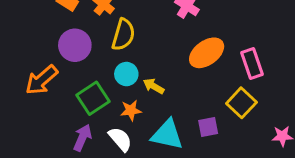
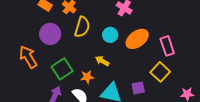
cyan circle: (126, 74) -> (110, 35), moved
orange arrow: (42, 80) -> (28, 57), turned 100

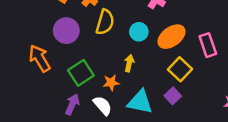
yellow arrow: (102, 61) -> (129, 63), turned 72
yellow square: (160, 72) -> (180, 69), moved
purple square: (138, 88) -> (173, 96), turned -32

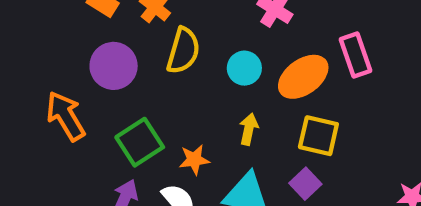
pink rectangle: (208, 45) -> (356, 55), moved
yellow arrow: (129, 63) -> (249, 129), moved
yellow square: (180, 69) -> (318, 136), turned -30

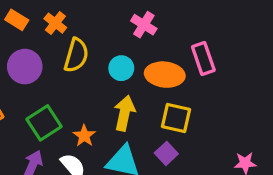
orange ellipse: (303, 77) -> (165, 75), turned 42
yellow arrow: (249, 129) -> (125, 113), size x1.5
orange star: (194, 160) -> (84, 136), turned -30

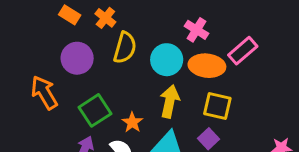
pink cross: (144, 25) -> (196, 30), moved
pink rectangle: (203, 58) -> (243, 51), turned 68
cyan circle: (121, 68) -> (167, 60), size x1.4

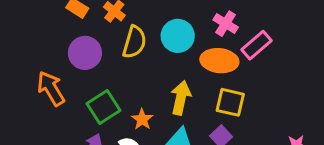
pink cross: (196, 30) -> (226, 24), moved
cyan circle: (167, 60) -> (178, 36), moved

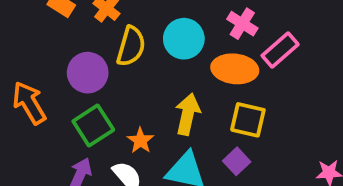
purple circle: (85, 53) -> (88, 73), moved

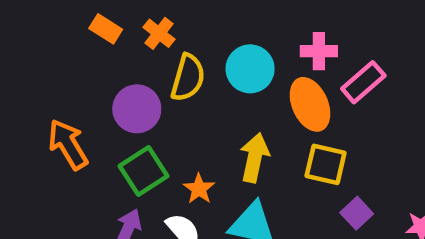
pink cross: (242, 24) -> (319, 51), turned -32
orange ellipse: (235, 69) -> (310, 104), turned 60
purple square: (237, 161) -> (357, 213), moved

